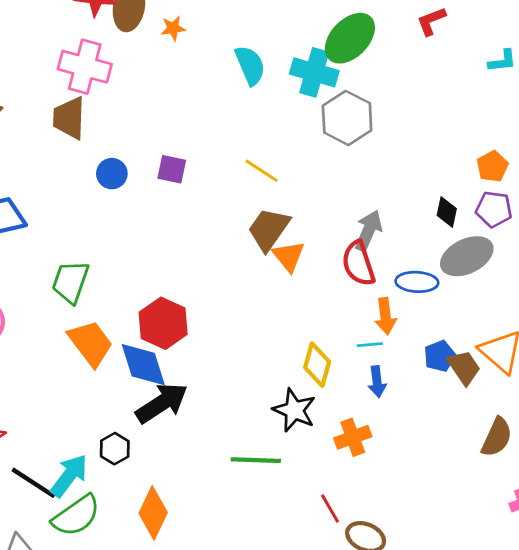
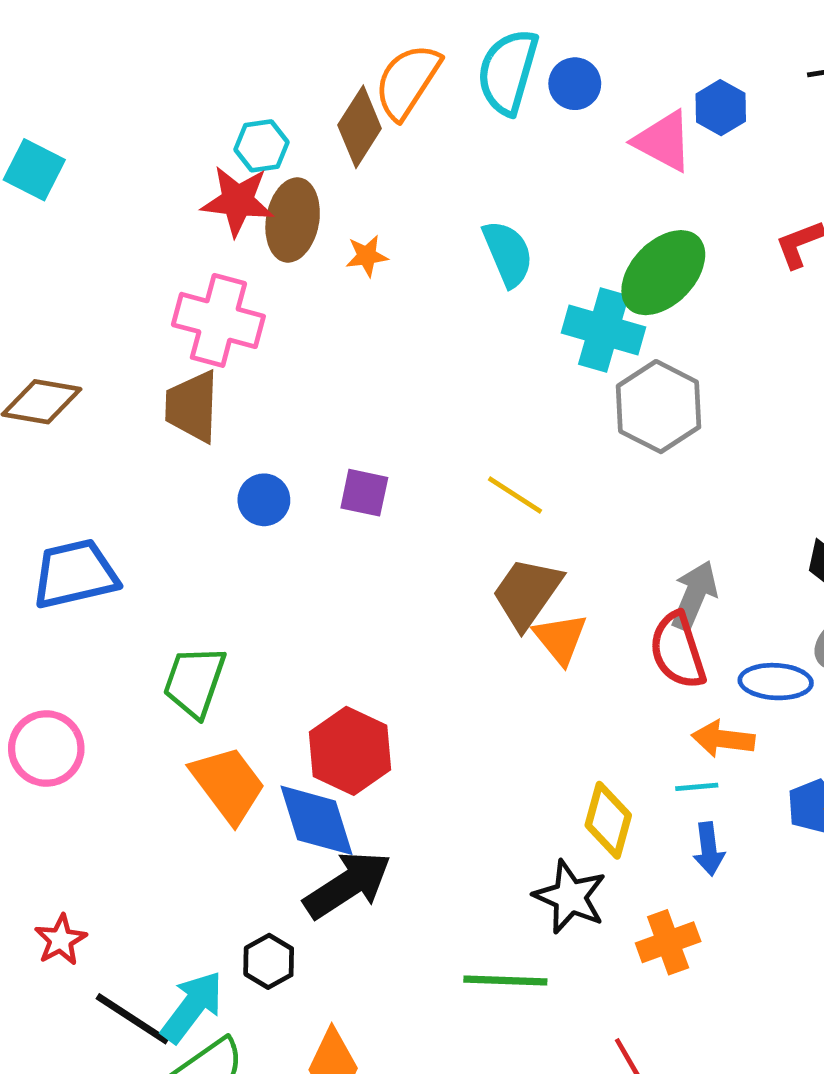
cyan semicircle: (250, 65) -> (508, 253), moved
orange arrow: (386, 316) -> (723, 739), turned 104

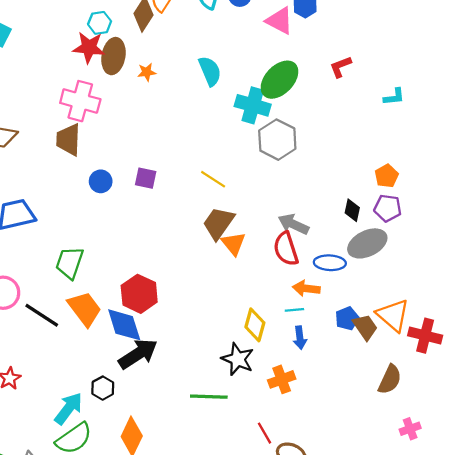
gray arrow: (694, 595) -> (293, 224), turned -88
black line: (132, 1019) -> (42, 315), moved

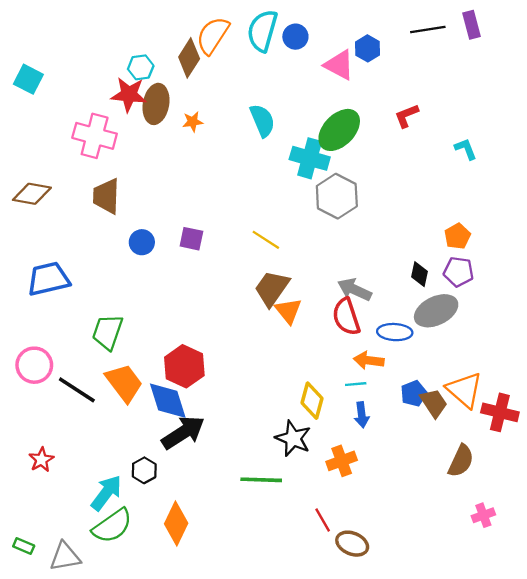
cyan L-shape: (394, 97) -> (466, 149), turned -105
pink cross: (80, 101) -> (95, 136), moved

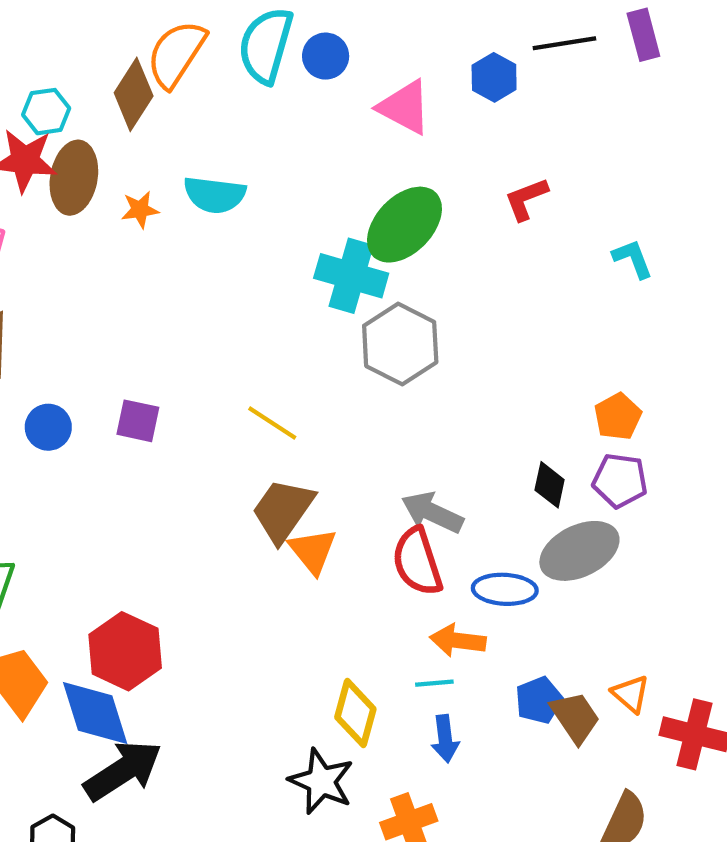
blue hexagon: (368, 48) -> (494, 77), moved
cyan semicircle: (262, 121) -> (215, 195), moved, turned 120
orange triangle: (464, 390) -> (631, 694), size x0.6

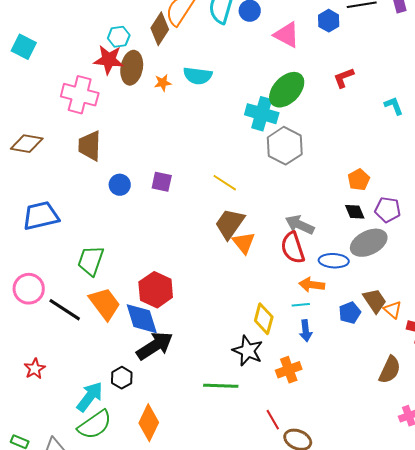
orange pentagon: (618, 417) -> (359, 180), moved
black diamond: (550, 485) -> (355, 212), turned -35
brown trapezoid: (575, 717) -> (375, 301), moved

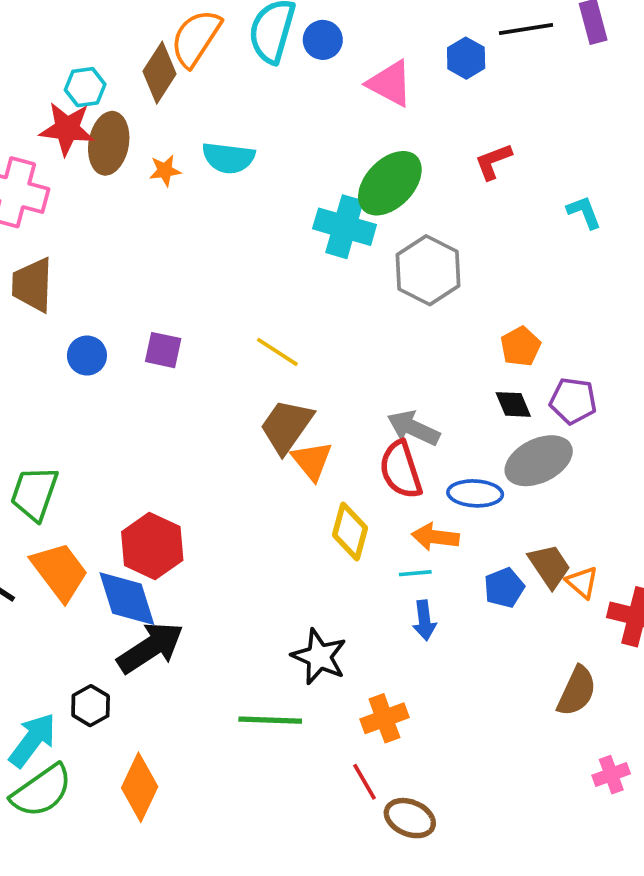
gray hexagon: (285, 146) -> (428, 270), moved
yellow diamond: (264, 319) -> (350, 531), moved
orange cross: (289, 370) -> (384, 718), moved

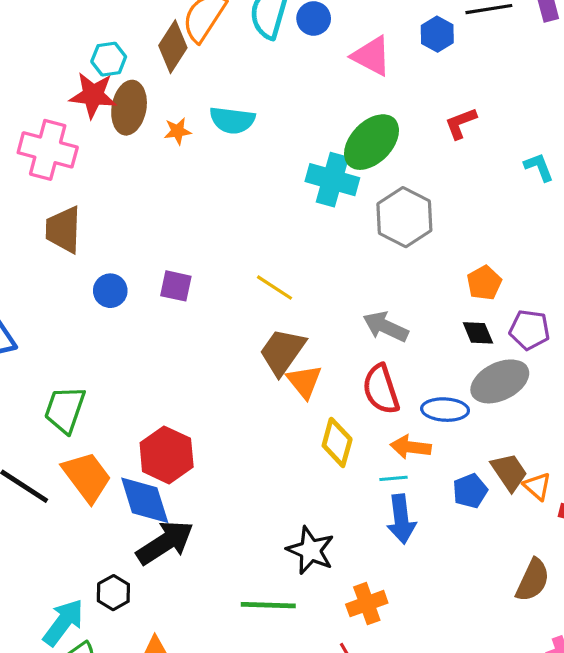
gray arrow: (413, 428) -> (386, 327), moved
blue arrow: (424, 620) -> (401, 519), size x1.4

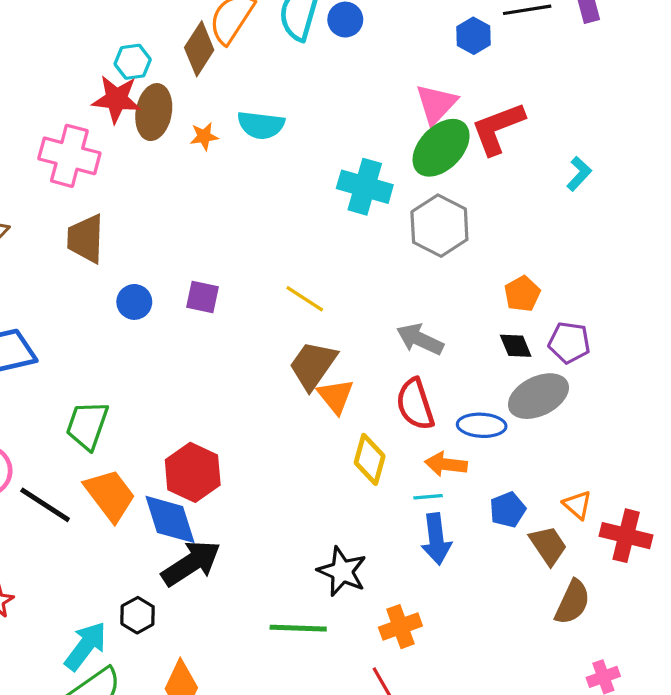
pink triangle: (372, 56) -> (436, 104), moved, turned 45
red L-shape: (461, 123) -> (498, 128), size x1.6
green ellipse: (372, 142) -> (441, 148), moved
cyan L-shape: (539, 167) -> (579, 174), turned 64
brown trapezoid: (509, 472) -> (548, 545), moved

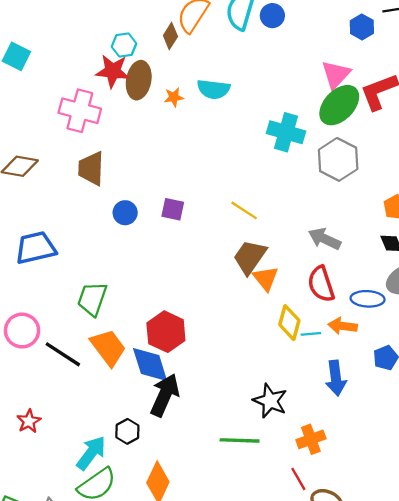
brown diamond: (199, 49) -> (170, 36), size x0.7
cyan line: (428, 497) -> (311, 334), moved
black arrow: (191, 563) -> (165, 395), turned -33

